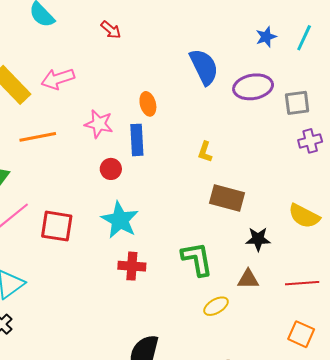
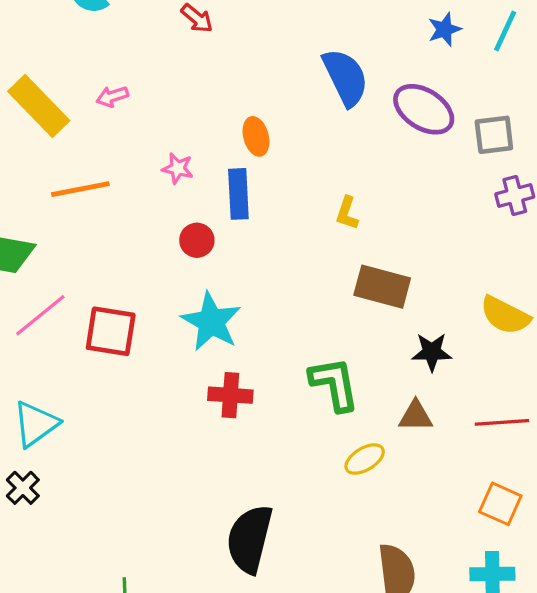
pink arrow: (58, 79) -> (112, 96), size x0.6
purple ellipse: (253, 87) -> (424, 109), turned 42
pink star: (99, 124) -> (178, 168), size x0.7

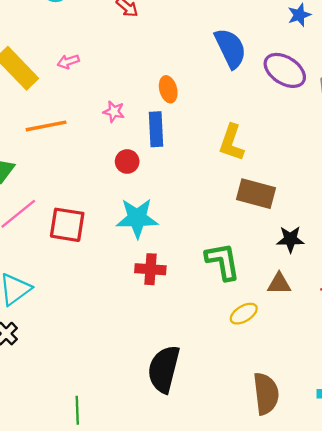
yellow L-shape: (347, 213) -> (231, 143), size x1.6
cyan star: (211, 322) -> (137, 218), turned -30

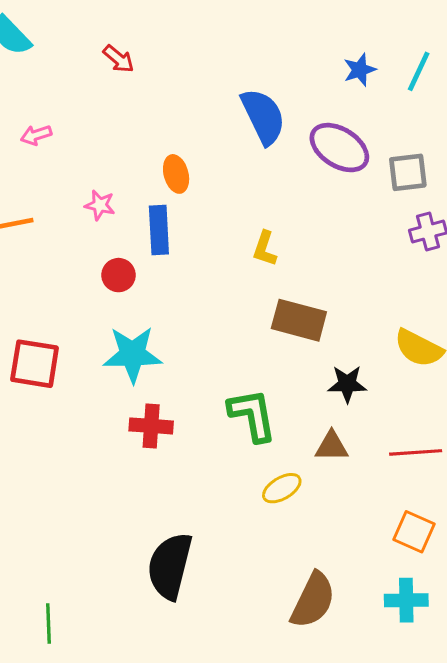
yellow L-shape: (231, 143) -> (265, 249), size x0.7
brown semicircle: (266, 394) -> (313, 600), turned 33

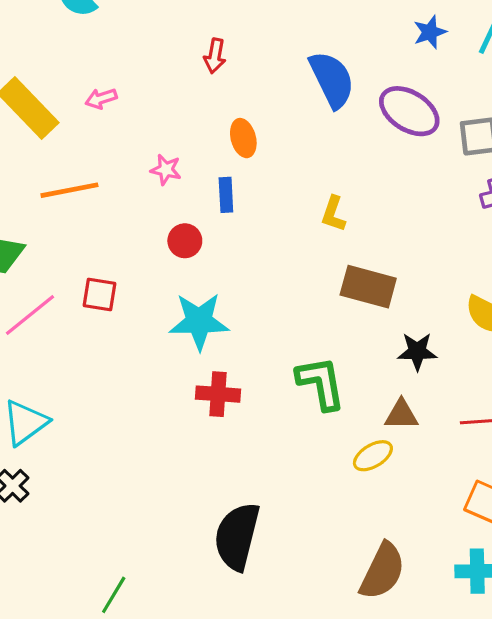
red arrow: (119, 59) -> (215, 56), moved, turned 60
blue rectangle: (159, 230) -> (226, 195), size x0.7
red square: (35, 364) -> (99, 295), moved, size x0.7
yellow ellipse: (282, 488) -> (373, 456), moved
green line: (49, 624) -> (114, 595), turned 33

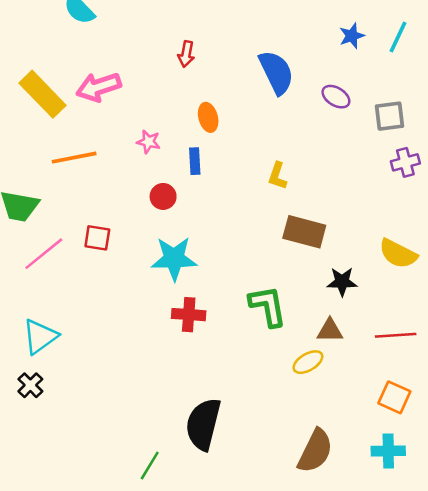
pink arrow: (101, 99) -> (99, 87), size x1.8
purple ellipse: (409, 111) -> (336, 97), size x0.6
green line: (114, 595) -> (150, 466), moved

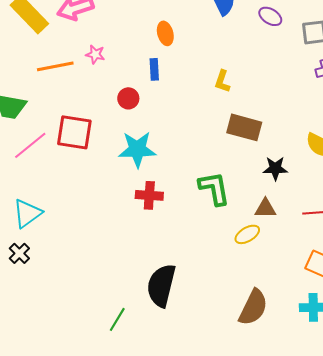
pink star: (148, 142) -> (95, 54), moved
red square: (97, 238) -> (74, 132), size x1.6

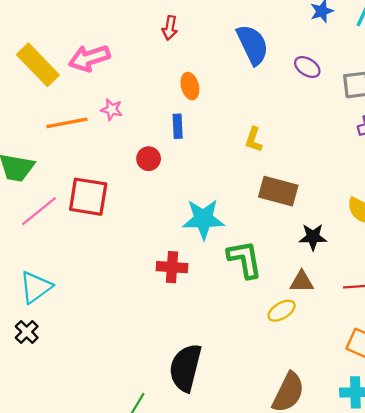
cyan star: (137, 149) -> (203, 219), moved

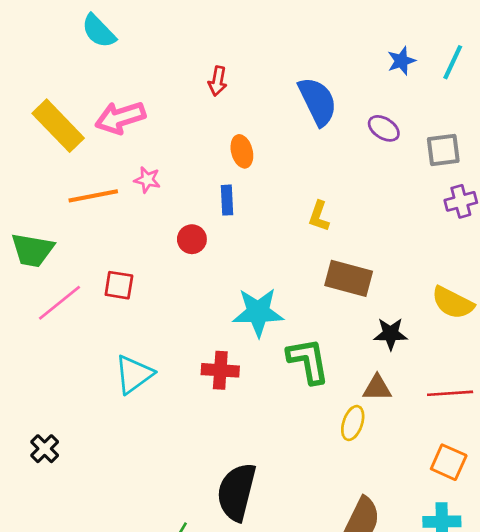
red square: (88, 197) -> (119, 285), size x0.6
cyan triangle: (36, 287) -> (134, 374), moved
yellow ellipse: (282, 311) -> (353, 423), turned -40

